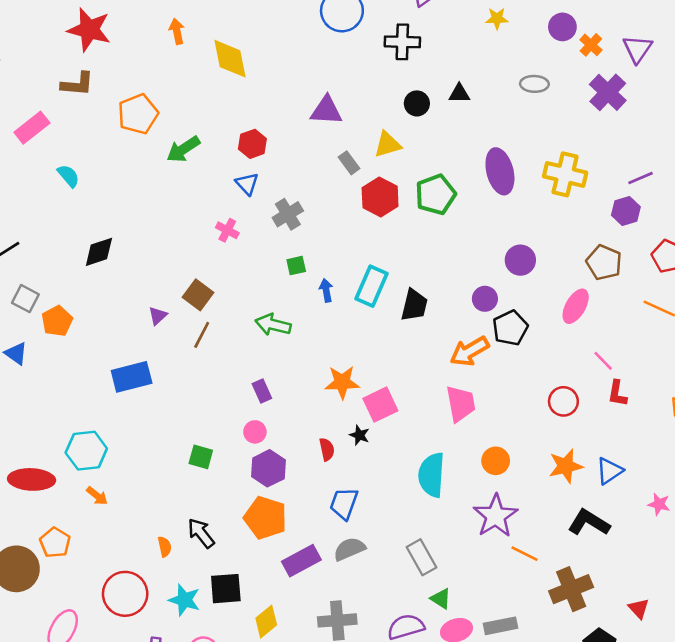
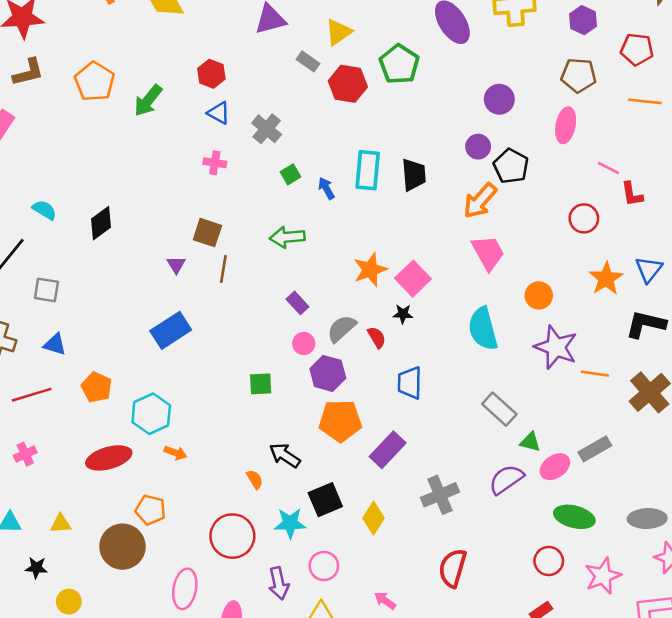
cyan semicircle: (68, 176) -> (44, 210), moved
orange pentagon: (57, 321) -> (97, 387), moved
gray semicircle: (349, 549) -> (342, 329), moved

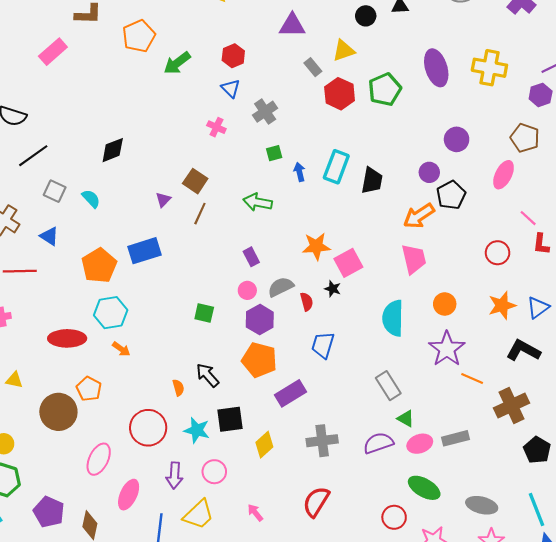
cyan semicircle: (44, 210) -> (91, 199), moved
orange pentagon: (97, 387) -> (99, 266), moved, size x1.4

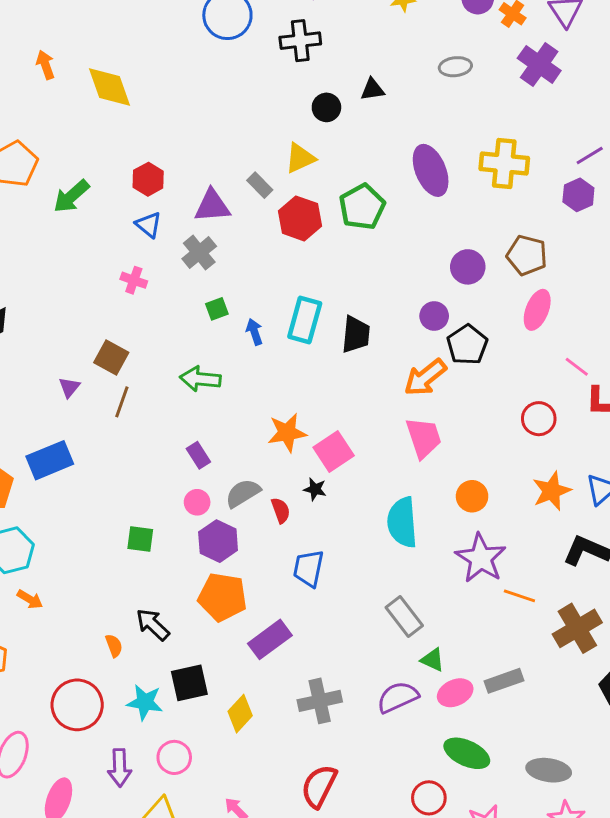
purple triangle: (292, 25) -> (212, 206), moved
brown pentagon: (525, 138) -> (527, 255), moved

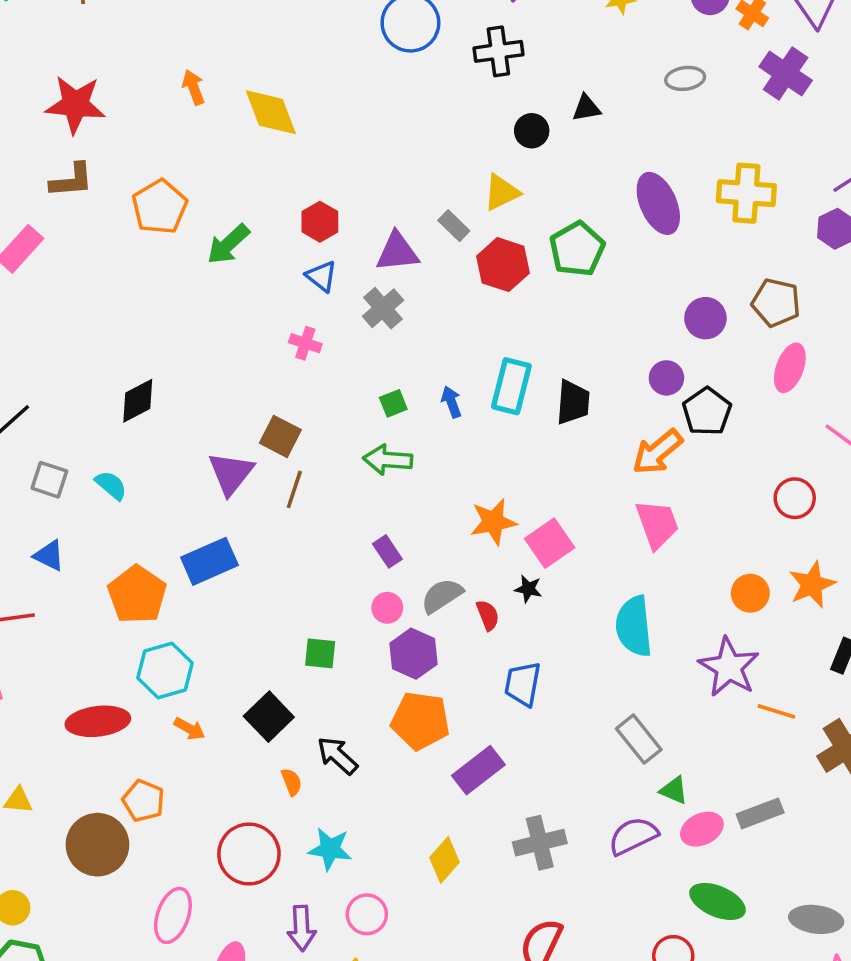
green square: (217, 309) -> (393, 403), moved
purple triangle: (69, 387) -> (231, 473), size x1.8
orange circle: (472, 496) -> (750, 593), moved
black square: (189, 683) -> (269, 717), moved, turned -30

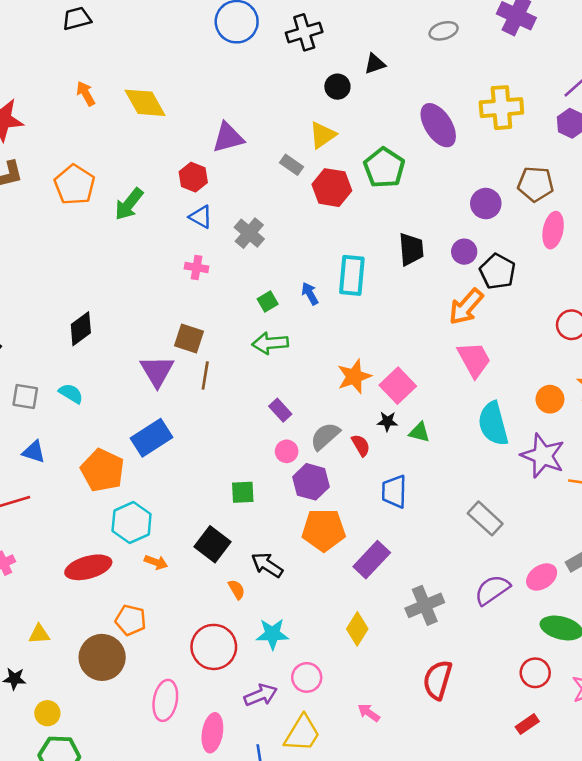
purple triangle: (397, 252) -> (228, 138), moved
black trapezoid: (573, 402) -> (411, 249), moved
cyan semicircle: (634, 626) -> (493, 424), moved
green triangle: (674, 790) -> (419, 432), moved
purple arrow: (302, 928) -> (261, 695), turned -100

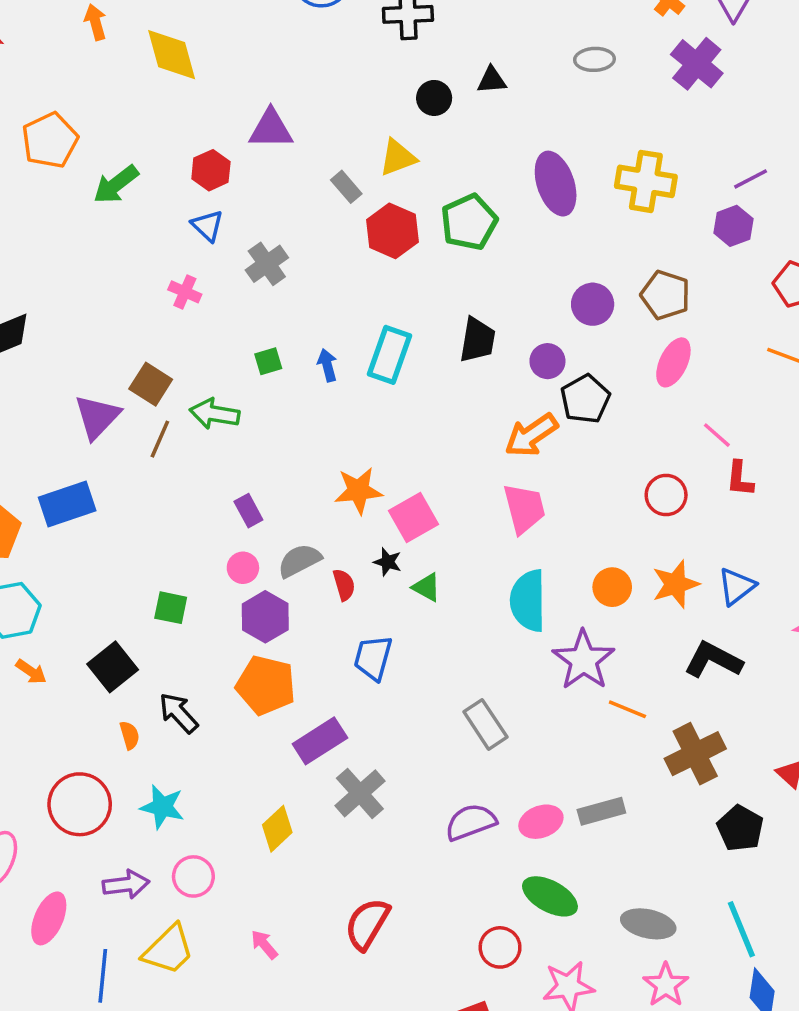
green arrow: (270, 343) -> (215, 414), moved
gray cross: (425, 605) -> (360, 793), moved, turned -33

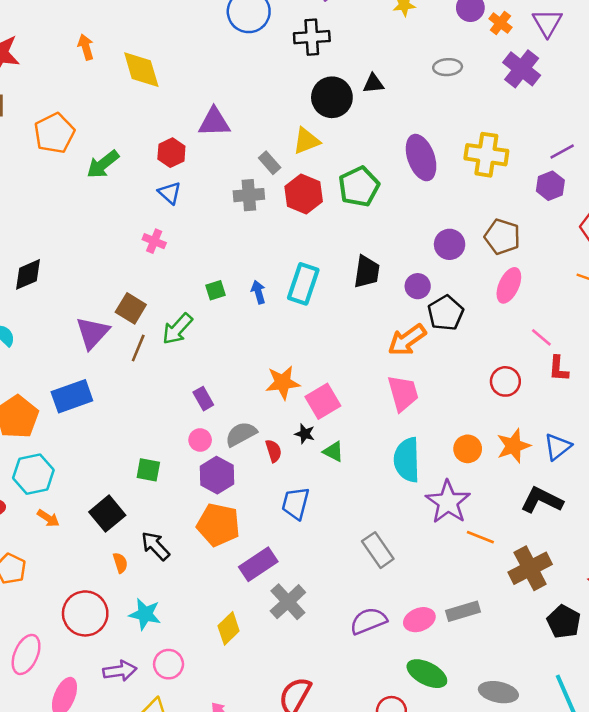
black circle: (434, 98) -> (332, 97), size x1.6
gray cross: (267, 264) -> (249, 195), moved, turned 32
green arrow: (215, 414) -> (177, 329), turned -56

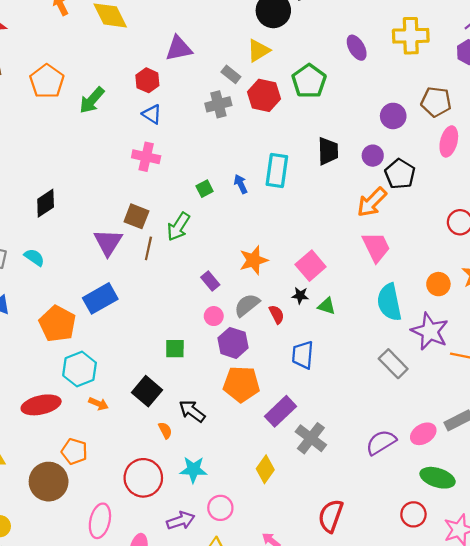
purple ellipse: (421, 158) -> (357, 48), size x0.7
pink cross: (154, 241) -> (146, 157), size x1.4
orange star: (283, 383) -> (254, 260), moved
gray rectangle: (378, 550) -> (393, 364), moved

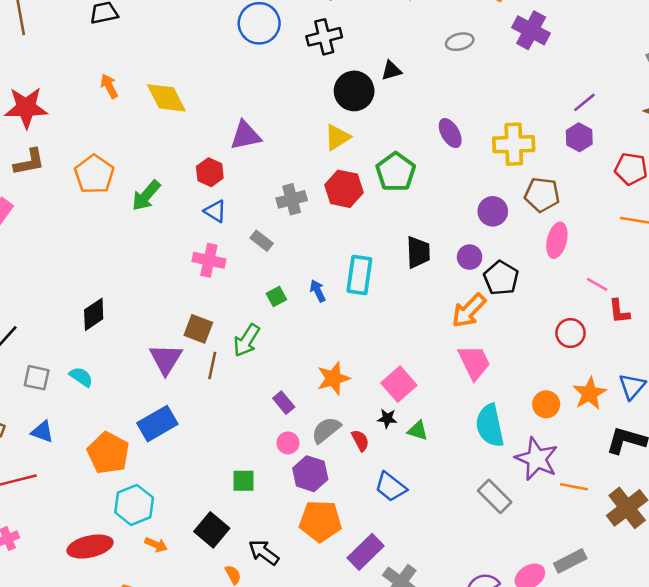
yellow cross: (411, 36) -> (514, 144), moved
gray rectangle: (231, 74) -> (262, 241), moved
blue trapezoid: (303, 355) -> (391, 487), turned -56

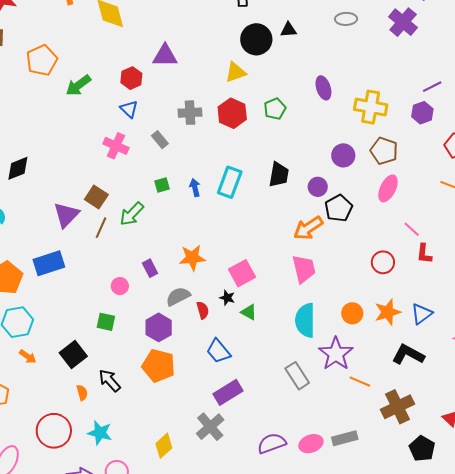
green pentagon: (396, 172) -> (275, 109), size x0.7
pink circle: (288, 443) -> (120, 286), moved
purple rectangle: (366, 552) -> (228, 392), moved

